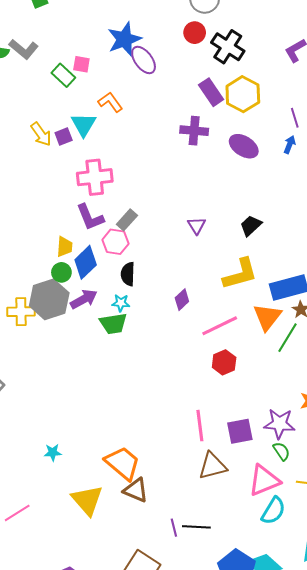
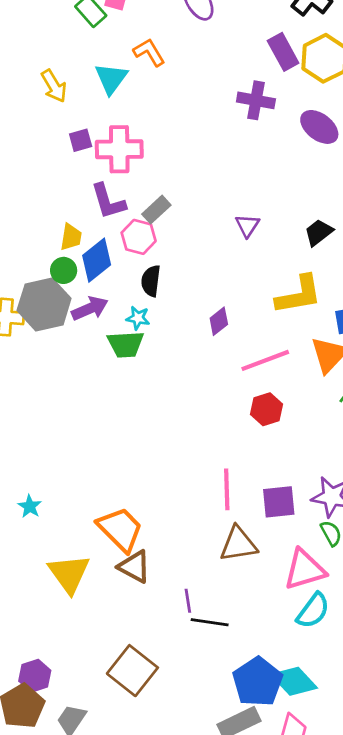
purple square: (64, 136) -> (81, 140), moved
cyan star: (53, 452) -> (30, 506), turned 30
purple line: (174, 528) -> (188, 601), moved

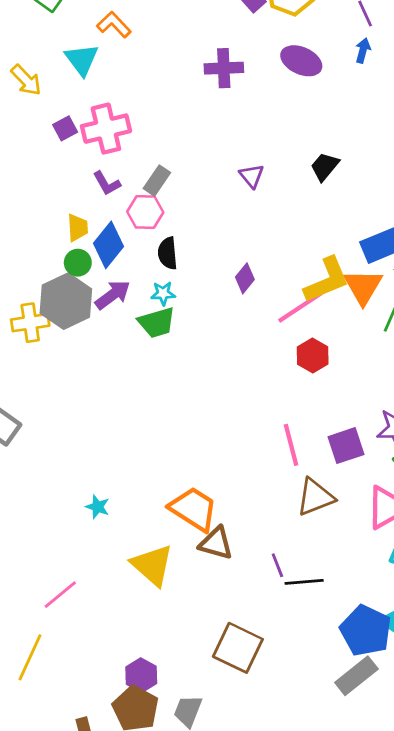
purple cross: (256, 100) -> (224, 68), moved
purple L-shape: (108, 201) -> (107, 183), size x0.7
yellow L-shape: (299, 295) -> (327, 280), moved

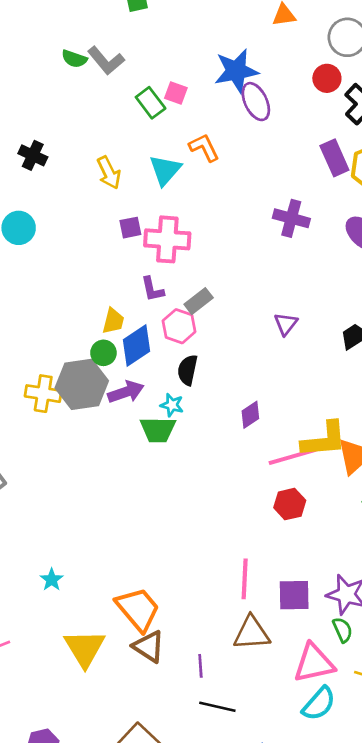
purple line: (277, 565) -> (200, 666), moved

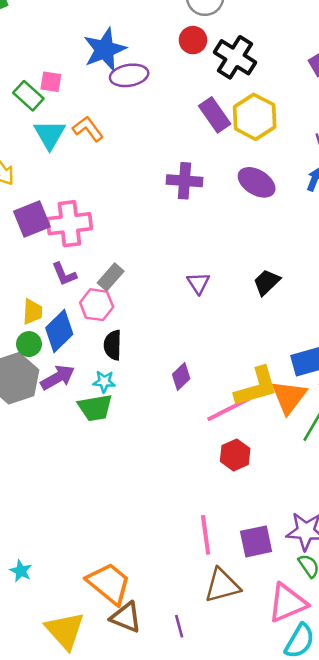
purple ellipse: (256, 102) -> (129, 75), turned -63
cyan triangle: (165, 170) -> (50, 135), moved
purple square: (130, 228) -> (32, 219), size x1.6

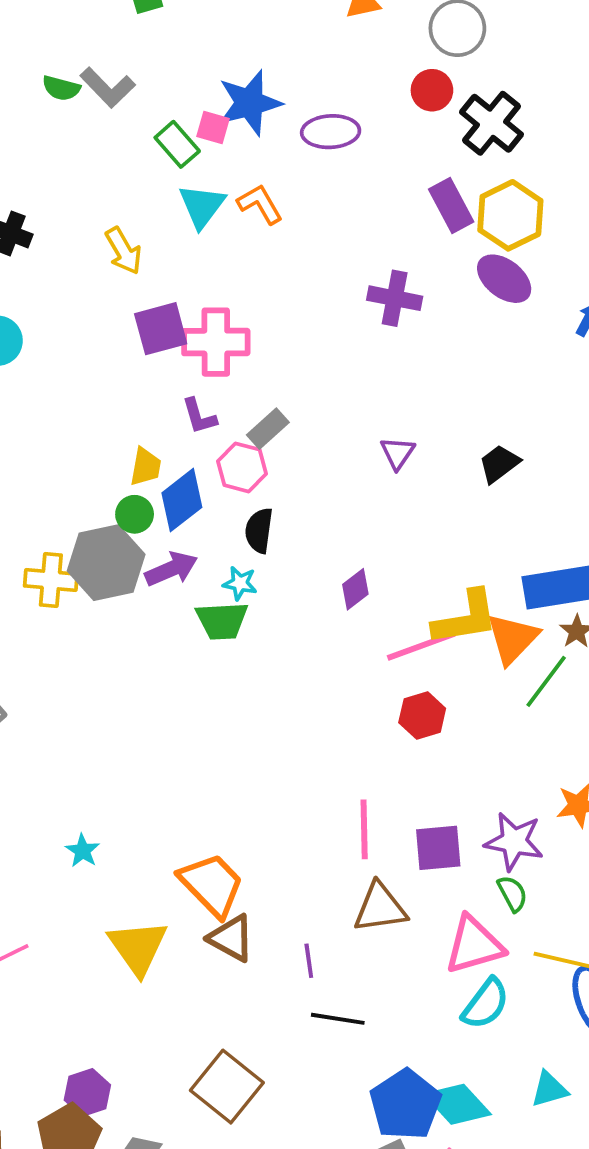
blue star: (105, 50) -> (249, 103), moved
purple ellipse: (257, 182) -> (504, 279), moved

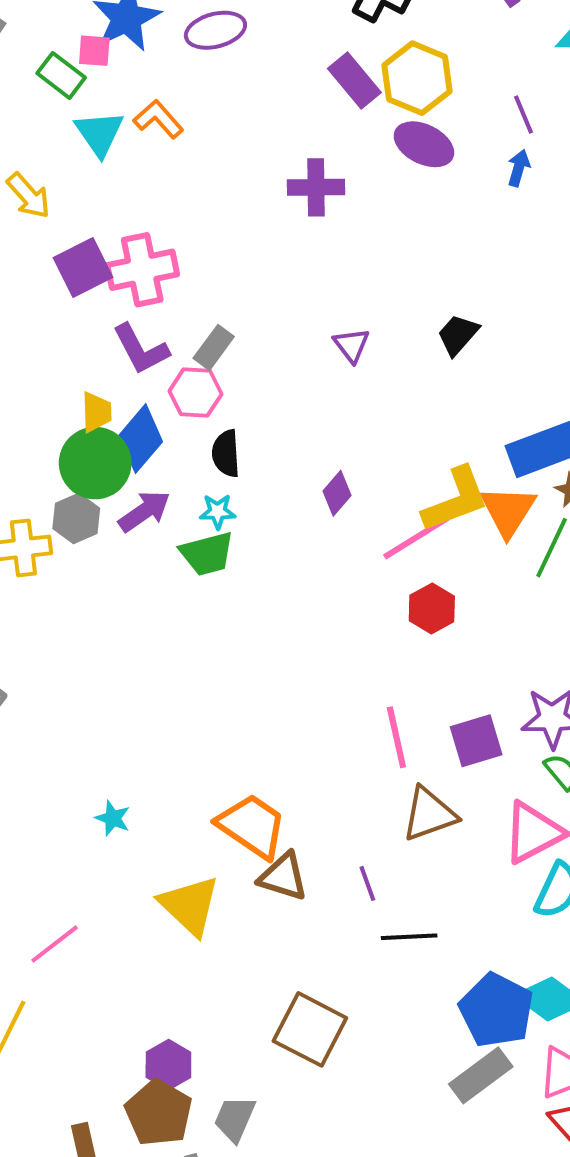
purple L-shape: (199, 416) -> (141, 349), size x1.4
green circle: (135, 514) -> (95, 463), size x1.8
gray hexagon: (106, 563) -> (76, 518), size x0.6

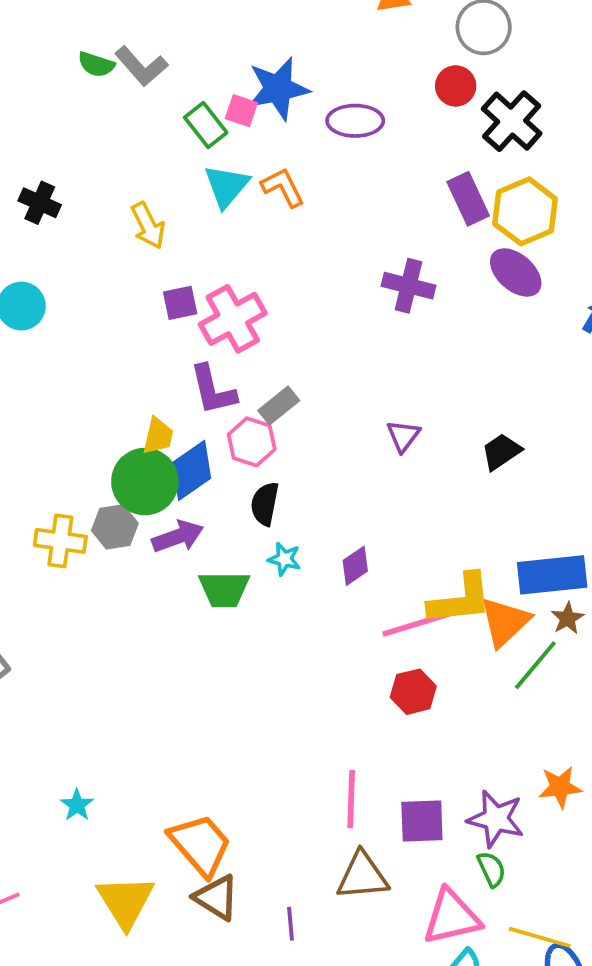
purple square: (83, 268) -> (180, 303), size x0.7
pink cross: (142, 270) -> (233, 319), turned -32
cyan star: (218, 512) -> (284, 559), moved

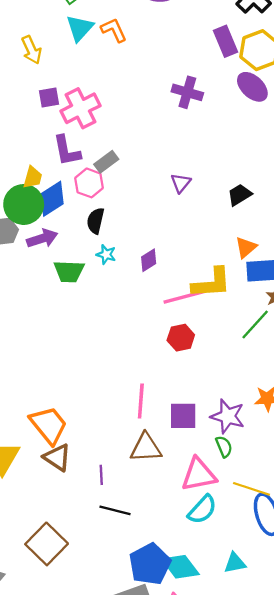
orange triangle: (505, 622) -> (246, 247), moved, size x0.7

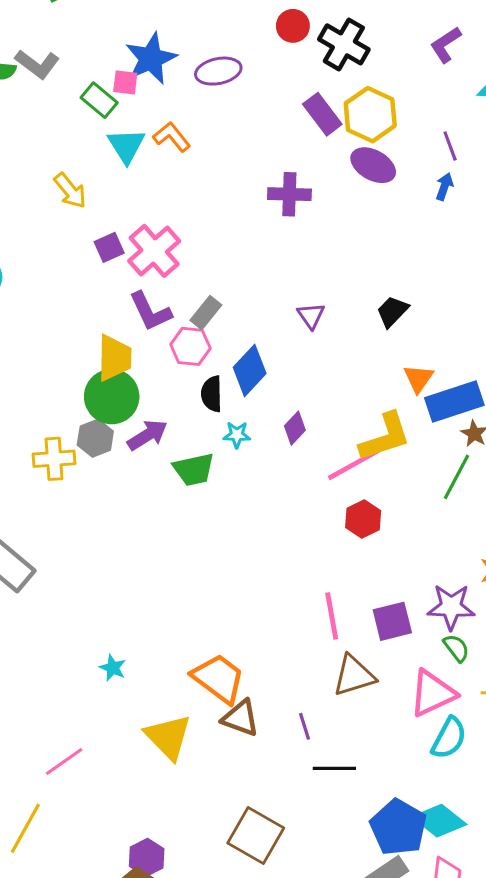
yellow trapezoid: (33, 177) -> (114, 358), size x1.5
blue diamond: (52, 199) -> (250, 370), moved

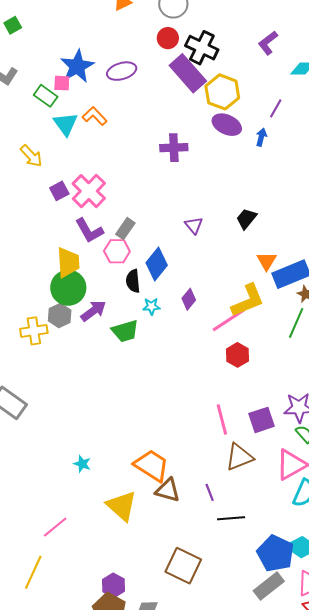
purple rectangle: (322, 114) -> (188, 73), moved, size x1.4
purple line: (450, 146) -> (276, 108), turned 54
blue arrow: (444, 187) -> (261, 137), moved

